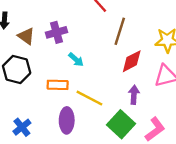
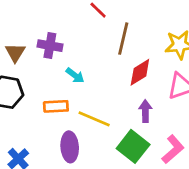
purple cross: (56, 32) -> (50, 46), turned 30
brown triangle: (26, 36) -> (15, 53), turned 30

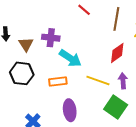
brown line: (123, 39) -> (116, 19), moved
cyan arrow: (75, 75) -> (70, 58), size x1.6
yellow line: (94, 119) -> (98, 80), moved

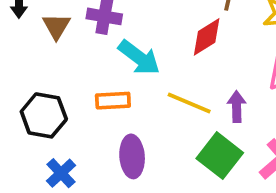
red diamond: (117, 53) -> (207, 37), moved
black hexagon: (22, 73) -> (44, 115), moved

